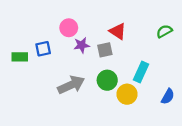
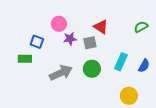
blue square: (43, 49) -> (37, 42), turned 32
green rectangle: (20, 57) -> (25, 59), moved
yellow circle: (127, 94) -> (129, 96), moved
blue semicircle: (168, 97) -> (144, 66), moved

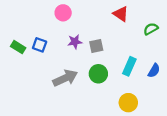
pink circle: (59, 24) -> (63, 13), moved
red triangle: (101, 27) -> (121, 14), moved
green rectangle: (25, 59) -> (18, 47), moved, turned 32
yellow circle: (129, 96) -> (128, 103), moved

